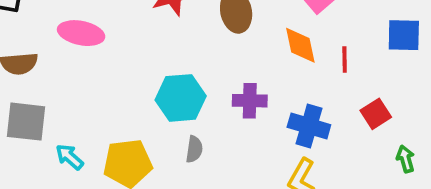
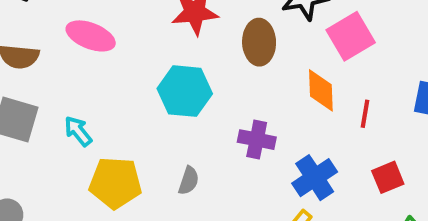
cyan hexagon: (181, 98) -> (185, 91), moved
blue cross: (309, 126) -> (315, 178), turned 30
cyan arrow: (69, 157) -> (78, 131), moved

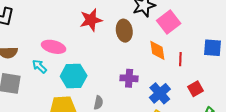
pink ellipse: (91, 36) -> (54, 47), moved
cyan hexagon: (185, 91) -> (74, 76), moved
cyan arrow: (78, 131) -> (39, 66), moved

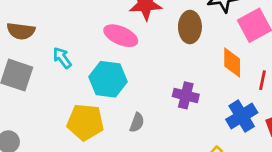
pink ellipse: (54, 47) -> (121, 36), moved
blue cross: (160, 93) -> (242, 116), moved

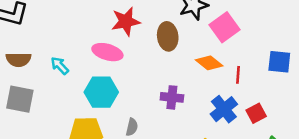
cyan arrow: (62, 58) -> (60, 66), moved
orange diamond: (232, 62) -> (209, 63), turned -44

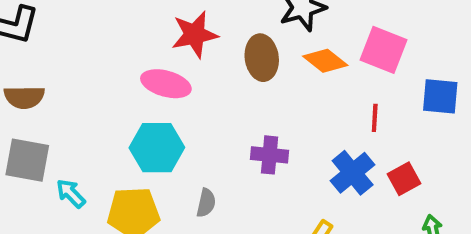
pink square: (225, 27) -> (383, 50), moved, turned -32
orange diamond: (209, 63) -> (325, 61), moved
cyan arrow: (60, 66) -> (71, 193), moved

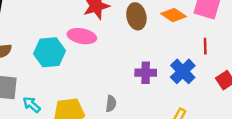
cyan hexagon: (157, 148) -> (50, 52), moved
blue cross: (353, 173) -> (183, 71), moved

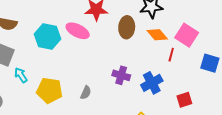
red line: (205, 46) -> (171, 55), moved

